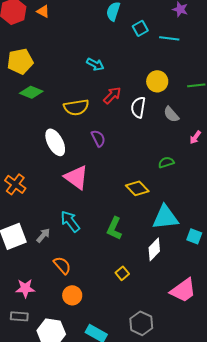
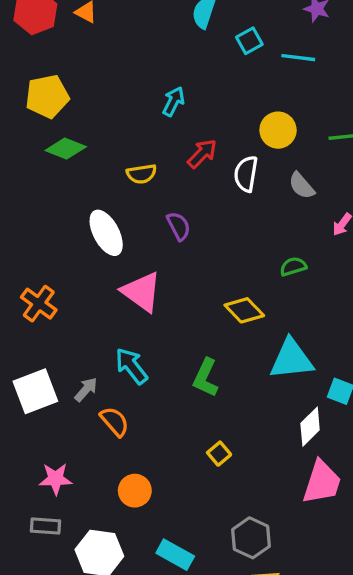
cyan arrow: (95, 64) -> (174, 101), turned -90
yellow semicircle: (76, 107) -> (142, 174), size x0.7
white diamond: (154, 249) -> (310, 427), moved
orange semicircle: (62, 265) -> (115, 422), moved
pink trapezoid: (183, 290) -> (322, 482), turned -36

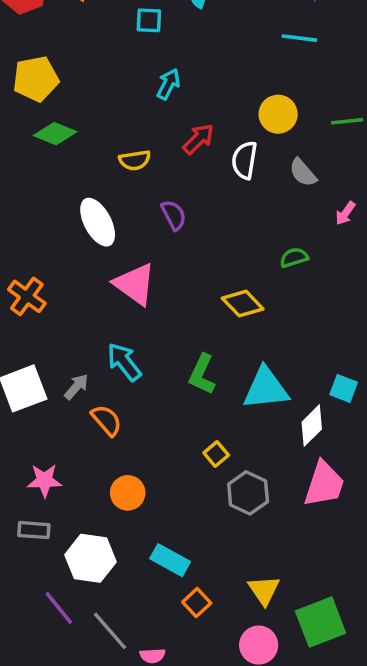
cyan square: (249, 41) -> (149, 20), moved, turned 32
cyan triangle: (291, 359) -> (266, 388), moved
gray hexagon: (251, 538) -> (248, 493), moved

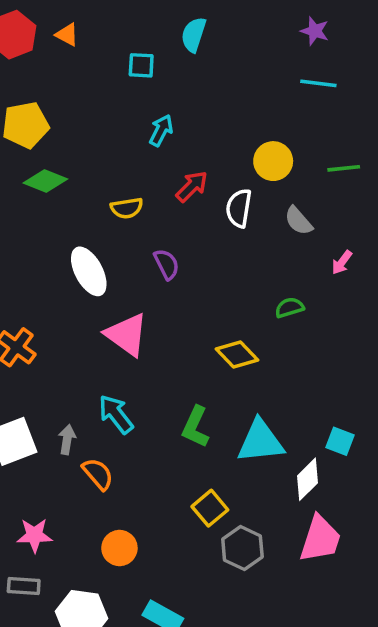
cyan line: (299, 38) -> (318, 83), moved
gray arrow: (76, 387) -> (67, 440), turned -32
yellow square: (216, 454) -> (210, 508), size x1.4

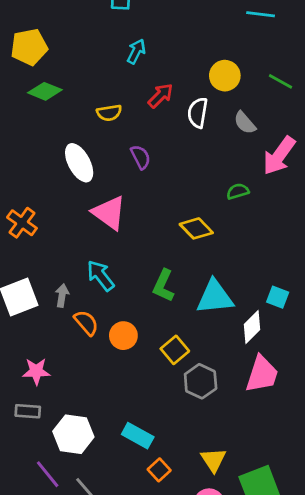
green line: (344, 168) -> (281, 81), turned 35
pink arrow: (342, 262) -> (279, 156), size x2.0
orange circle: (119, 548) -> (123, 336), moved

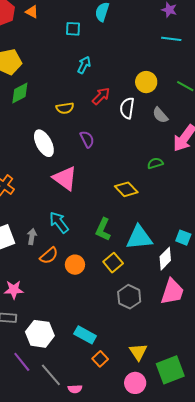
green diamond: (45, 91) -> (20, 93), turned -50
orange semicircle: (86, 323) -> (49, 256), turned 90
yellow square: (175, 350) -> (113, 263), moved

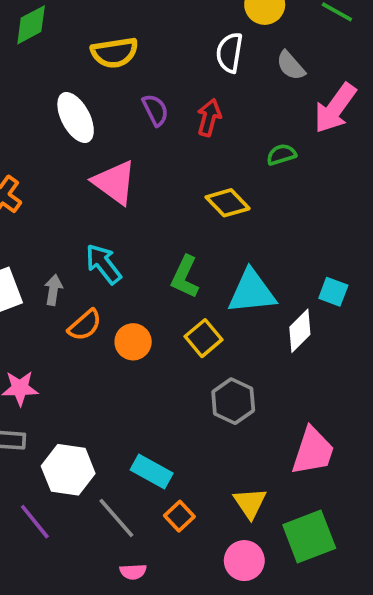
red arrow: (101, 96) -> (209, 117), moved, turned -30
yellow semicircle: (65, 108) -> (115, 53), size x1.4
pink trapezoid: (172, 292) -> (313, 451), moved
gray line: (51, 375) -> (116, 518), moved

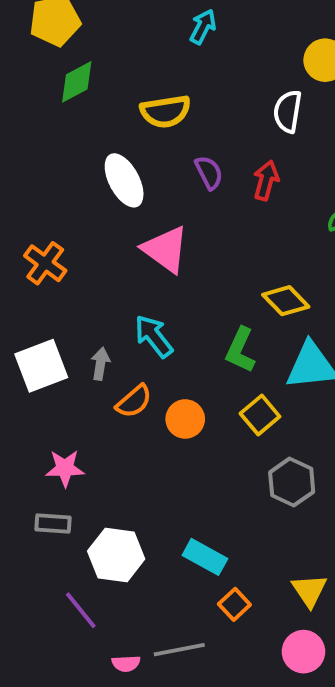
yellow diamond: (228, 203) -> (286, 301), moved
gray line: (116, 518) -> (179, 650), moved, turned -60
pink semicircle: (133, 572) -> (126, 663), moved

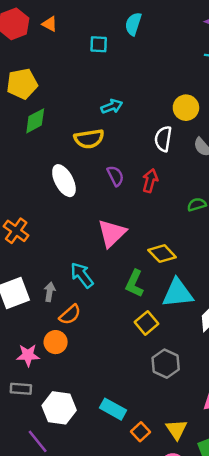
cyan arrow: (203, 27) -> (112, 106), moved, turned 42
pink triangle: (165, 249) -> (112, 233), moved, turned 40
orange circle: (185, 419) -> (56, 342), moved
orange square: (234, 604) -> (140, 432), moved

